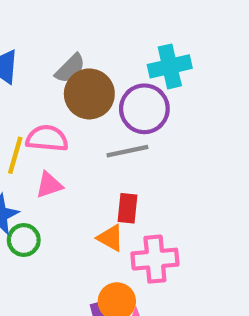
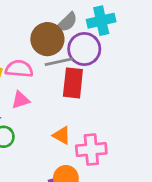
gray semicircle: (70, 69) -> (67, 22), moved
gray line: (127, 151) -> (59, 62), moved
red rectangle: (127, 208) -> (73, 83), moved, size x1.5

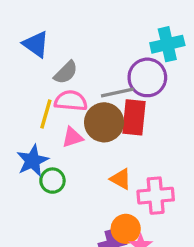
gray semicircle: (67, 22) -> (66, 72), moved
brown circle: (47, 39) -> (104, 122), moved

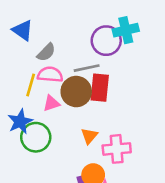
purple circle: (147, 77) -> (106, 41), moved
orange triangle: (121, 179) -> (89, 136), turned 42
green circle: (52, 181) -> (36, 137), size x1.5

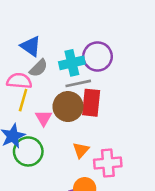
blue triangle: (23, 30) -> (31, 46), moved
cyan cross: (126, 30) -> (72, 63), moved
pink semicircle: (50, 75) -> (19, 81), moved
pink triangle: (51, 103) -> (44, 118), turned -42

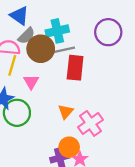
purple circle: (98, 56) -> (108, 32), moved
brown circle: (68, 107) -> (41, 49), moved
pink cross: (108, 163) -> (90, 123), turned -30

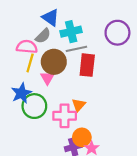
blue triangle: (19, 16) -> (51, 18), moved
brown circle: (41, 49) -> (54, 62), moved
pink cross: (90, 123) -> (65, 116), moved, turned 35

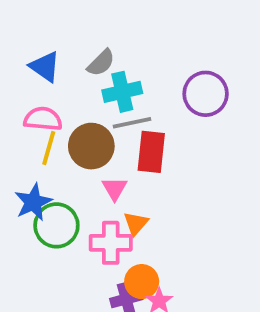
blue triangle: (51, 18) -> (45, 67), moved
gray semicircle: (43, 36) -> (101, 63), moved
pink triangle: (47, 78) -> (115, 189), moved

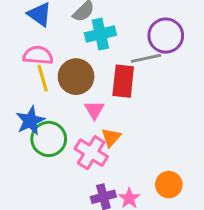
gray line: (132, 123) -> (146, 58), moved
yellow line: (49, 148) -> (43, 78), turned -32
pink cross: (111, 243) -> (91, 153), turned 32
orange circle: (142, 282) -> (169, 185), moved

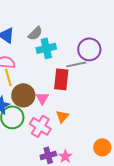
brown circle: (76, 77) -> (23, 95), moved
orange triangle: (111, 137) -> (62, 116), moved
orange circle: (169, 185) -> (102, 147), moved

